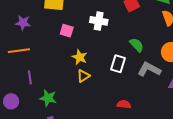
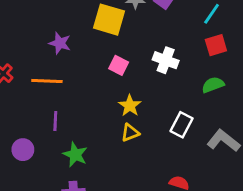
green semicircle: (137, 45) -> (213, 85), moved, turned -77

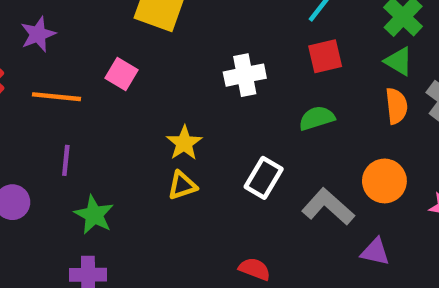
purple star: (60, 43) -> (38, 34), moved, turned 30
white cross: (166, 60) -> (245, 75), turned -35
pink square: (119, 65) -> (122, 74), moved

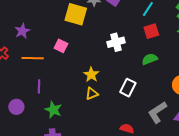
gray L-shape: (328, 207) -> (157, 112), moved, turned -70

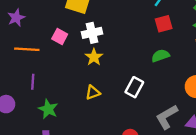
white cross: (116, 42) -> (92, 33), moved
yellow star: (91, 75) -> (94, 57), moved

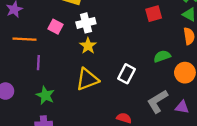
green semicircle: (160, 56) -> (162, 56), moved
purple line: (33, 82) -> (38, 63), moved
yellow triangle: (93, 93) -> (87, 79), size x1.6

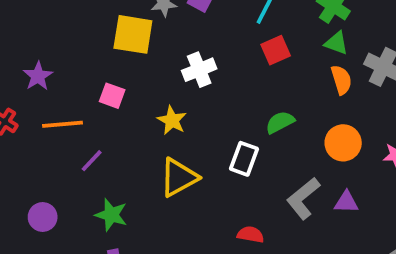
white cross: (86, 23) -> (199, 70), moved
green semicircle: (162, 56) -> (280, 122), moved
purple line: (38, 63) -> (92, 161), turned 48

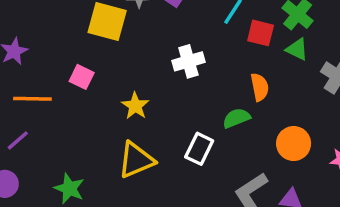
red square: (276, 50) -> (261, 33), moved, turned 32
white cross: (199, 70) -> (188, 61), moved
orange semicircle: (341, 80) -> (260, 87), moved
purple line: (92, 161) -> (18, 140), moved

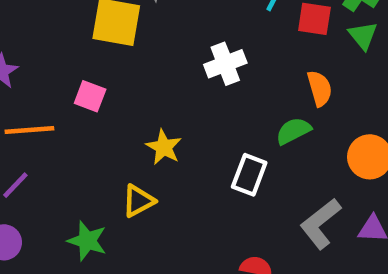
green triangle: (297, 49) -> (363, 36), turned 30
yellow star: (135, 106) -> (164, 147), moved
yellow triangle: (136, 160) -> (138, 201), moved, size x0.7

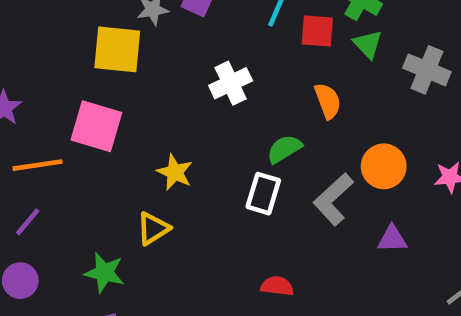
pink square: (90, 96) -> (96, 126), size x1.6
green semicircle: (293, 131) -> (284, 149), moved
gray L-shape: (320, 224) -> (333, 199), moved

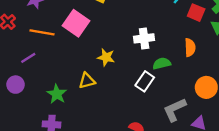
white cross: (231, 83) -> (144, 38), moved
yellow star: (175, 172) -> (106, 57), turned -30
gray L-shape: (333, 199) -> (175, 110), moved

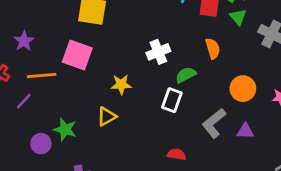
purple line: (28, 58) -> (24, 101), moved
purple circle: (16, 85) -> (41, 144), moved
green star: (57, 94) -> (65, 129), moved

